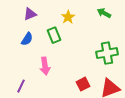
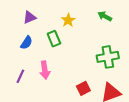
purple line: (21, 86) -> (20, 76), moved

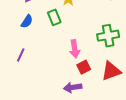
pink arrow: (45, 70) -> (75, 49), moved

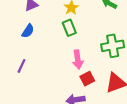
green rectangle: (54, 17) -> (69, 28), moved

